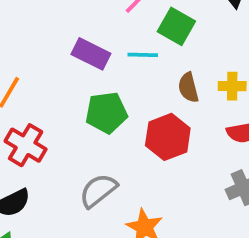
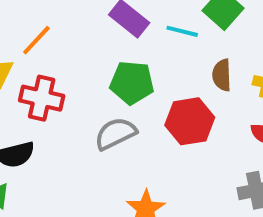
red cross: (26, 145) -> (42, 98), turned -30
gray semicircle: (98, 191) -> (115, 134), moved

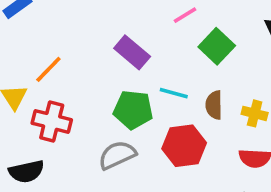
cyan line: (182, 31) -> (174, 93), moved

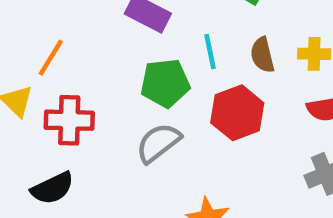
cyan line: (174, 93) -> (210, 52), turned 76

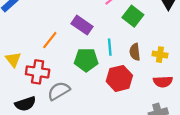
orange line: (51, 58) -> (50, 40), moved
gray semicircle: (158, 143) -> (59, 91), moved

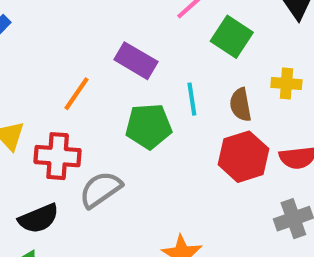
yellow cross: (160, 55) -> (286, 84), moved
red hexagon: (119, 78) -> (243, 157), moved

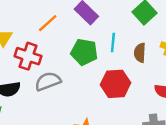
red hexagon: (243, 157) -> (116, 84), moved

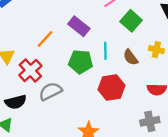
brown semicircle: (140, 53) -> (131, 57), turned -35
red cross: (28, 56) -> (30, 71), turned 35

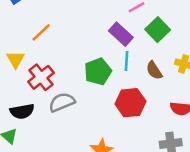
purple rectangle: (79, 26) -> (121, 34), moved
orange line: (45, 39) -> (41, 32), moved
green pentagon: (81, 62) -> (98, 71), turned -30

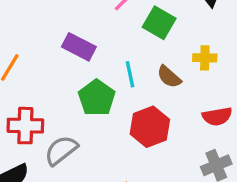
purple rectangle: (121, 34) -> (79, 47), moved
red cross: (41, 77) -> (25, 126), turned -35

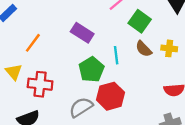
brown semicircle: (169, 77) -> (144, 49), moved
red hexagon: (150, 127) -> (111, 96), moved
gray semicircle: (61, 150) -> (81, 107), moved

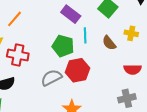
purple rectangle: (82, 33) -> (71, 14), moved
brown semicircle: (144, 49) -> (109, 43), moved
green pentagon: (91, 69) -> (63, 46), turned -30

